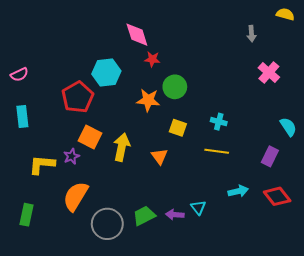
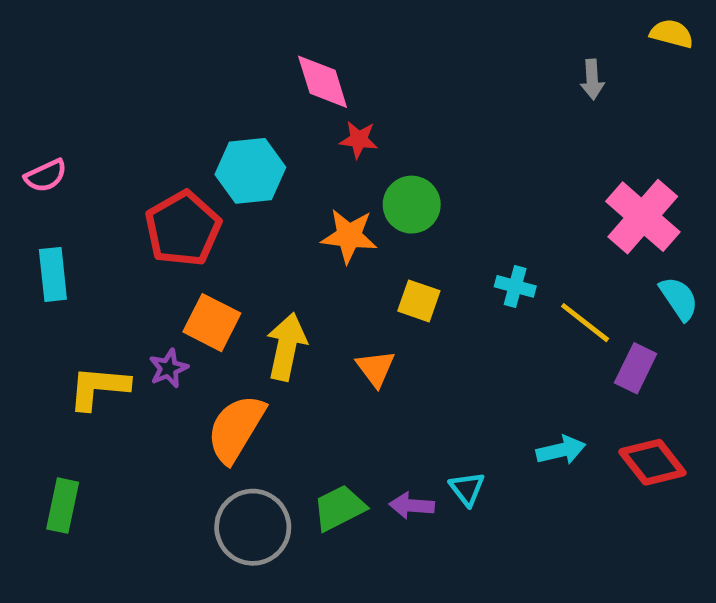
pink cross: (269, 73) -> (643, 217), moved, size x1.4
yellow line: (217, 151) -> (585, 323), moved, turned 30
orange semicircle: (76, 196) -> (236, 429), moved

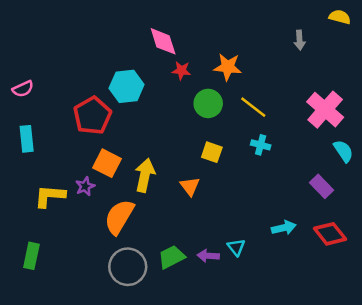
orange star: (349, 236) -> (228, 67), moved
yellow line: (585, 323) -> (253, 107), moved
purple rectangle: (636, 368) -> (321, 186), turned -70

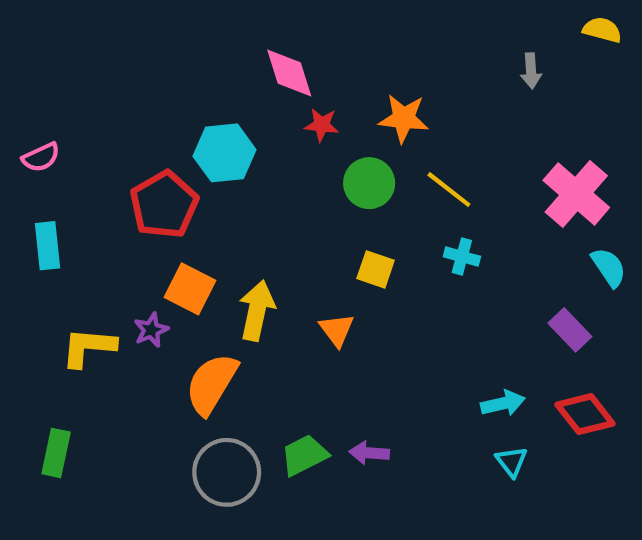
cyan triangle: (236, 247) -> (512, 462), moved

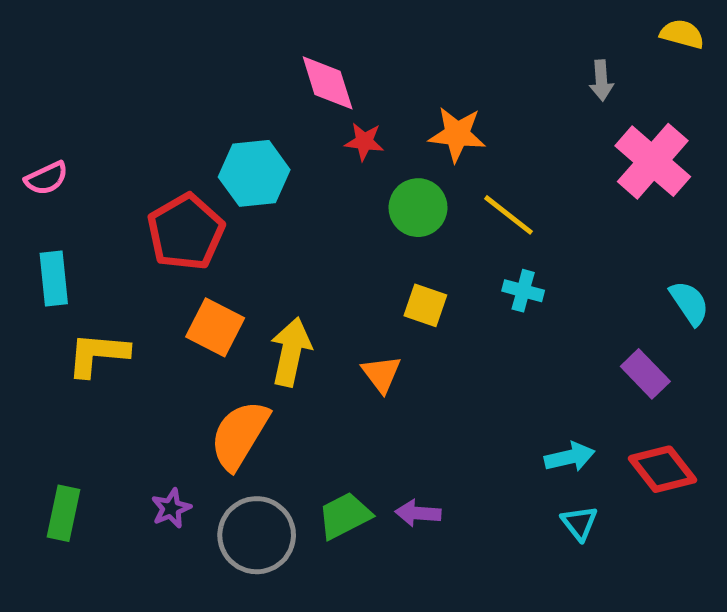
pink cross: (576, 194) -> (653, 161), moved
purple star: (151, 330) -> (171, 508), moved
yellow L-shape: (88, 347) -> (98, 354), moved

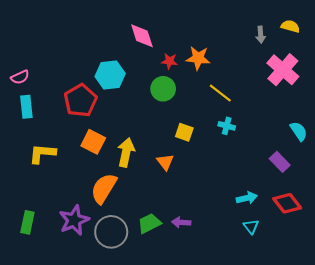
yellow semicircle: (682, 34) -> (290, 26), moved
red star: (364, 142) -> (169, 61), moved
green circle: (418, 208) -> (163, 89), moved
cyan rectangle: (54, 278) -> (26, 107), moved
purple star: (171, 508) -> (74, 220), size x1.8

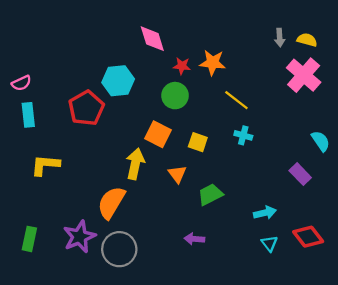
yellow semicircle: (290, 26) -> (307, 40), moved
orange square: (93, 142) -> (158, 134), moved
red diamond: (287, 203) -> (308, 237), moved
green trapezoid: (149, 223) -> (210, 195), moved

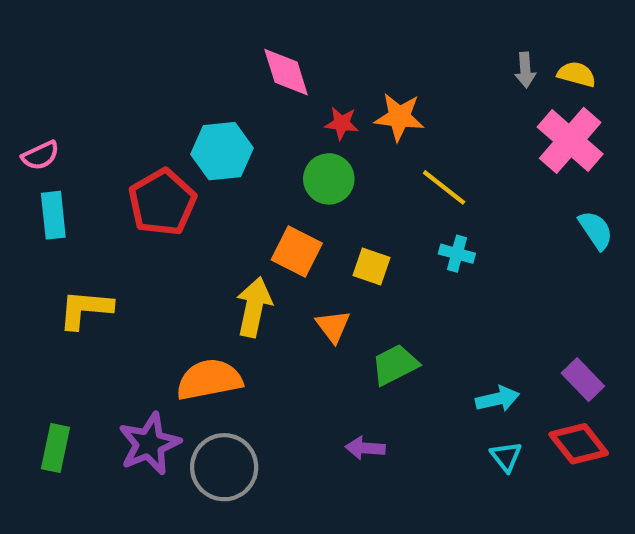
cyan semicircle: (321, 141) -> (596, 230), moved
purple rectangle: (300, 174) -> (583, 380), moved
orange semicircle: (111, 203) -> (209, 380), turned 48

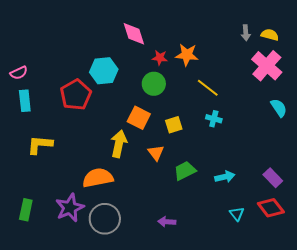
yellow square: (372, 266) -> (174, 125), turned -36
cyan arrow: (498, 399) -> (225, 177), moved
purple arrow: (365, 448) -> (167, 222), moved

